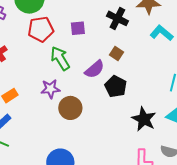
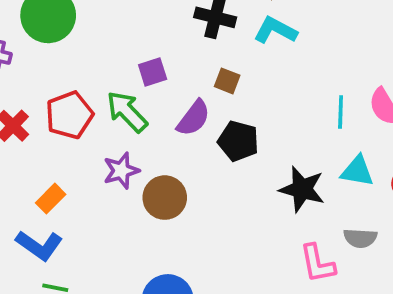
purple square: (78, 28) -> (153, 72), moved
red pentagon: (41, 29) -> (69, 115), moved
cyan L-shape: (162, 33) -> (275, 30), moved

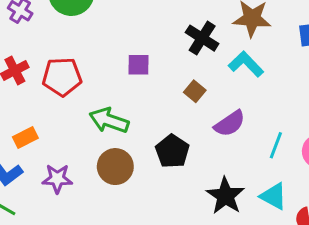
green arrow: (127, 112) -> (109, 120), moved, turned -45
purple semicircle: (194, 118) -> (230, 124), moved
black pentagon: (238, 141) -> (172, 151), moved
purple star: (121, 171) -> (57, 179), moved

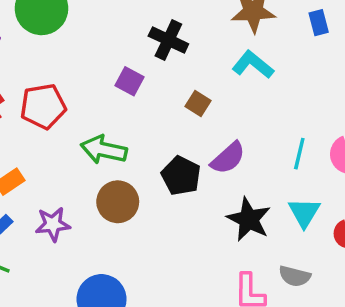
black cross: (202, 38) -> (168, 40), moved
purple square: (139, 65) -> (129, 81), turned 35
purple semicircle: (230, 124) -> (228, 158), moved
cyan triangle: (274, 196) -> (304, 213), turned 40

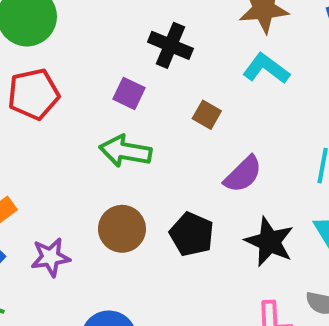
red pentagon: (43, 106) -> (33, 94), moved
green arrow: (104, 150) -> (125, 151), moved
black pentagon: (181, 176) -> (192, 234), moved

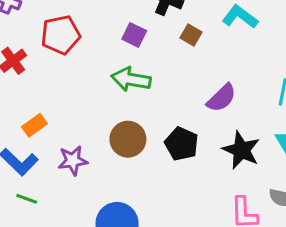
brown square: (207, 115) -> (191, 35), moved

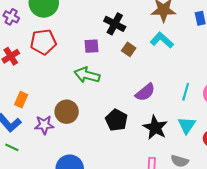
purple square: (134, 35) -> (92, 46), turned -35
orange rectangle: (34, 125) -> (21, 100), turned -35
brown circle: (128, 139) -> (67, 112), moved

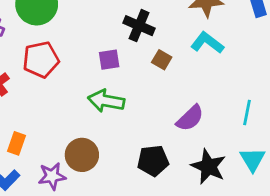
black pentagon: (116, 120) -> (153, 161), turned -30

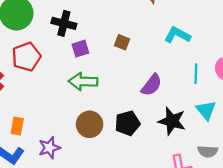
black cross: (139, 26) -> (64, 23), moved
cyan L-shape: (207, 43) -> (177, 35), moved
brown circle: (82, 155) -> (90, 124), moved

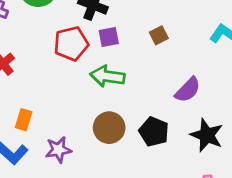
brown square: (122, 42) -> (159, 35), turned 35
red pentagon: (26, 57) -> (71, 44), moved
black pentagon: (127, 123) -> (154, 132), turned 30

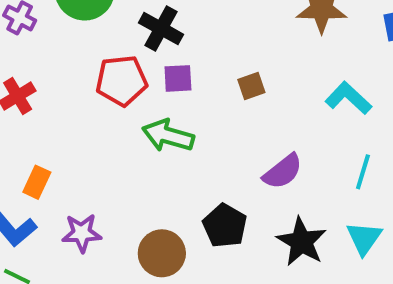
brown circle: (109, 128) -> (162, 253), moved

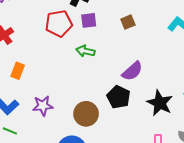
green arrow: (168, 136) -> (85, 51), size x0.7
purple semicircle: (283, 172) -> (132, 71), moved
orange rectangle: (37, 182) -> (18, 71), moved

